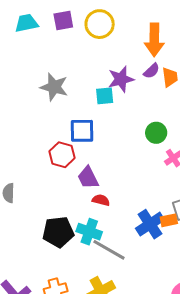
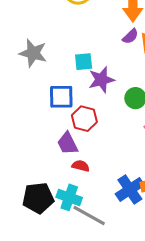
purple star: (121, 79) -> (101, 80), moved
red hexagon: (62, 155) -> (84, 119), moved

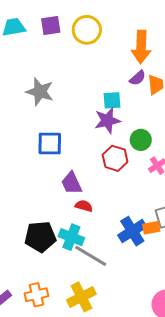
cyan square: (84, 62) -> (112, 100), moved
blue square: (61, 97) -> (50, 143), moved
red hexagon: (84, 119) -> (115, 158), moved

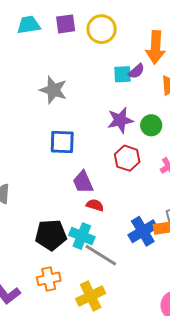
purple semicircle: (138, 78) -> (136, 71), moved
cyan square: (112, 100) -> (122, 74), moved
green circle: (141, 140) -> (151, 125), moved
orange cross: (36, 295) -> (49, 279), moved

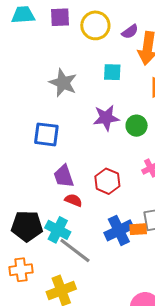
purple semicircle: (136, 71) -> (130, 32), moved
gray star: (53, 90) -> (63, 83), moved
red hexagon: (127, 158) -> (107, 181), moved

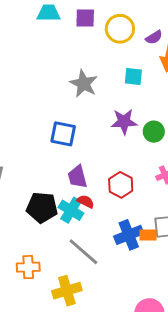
black pentagon: (27, 226) -> (42, 208), moved
cyan cross: (58, 230) -> (71, 210), moved

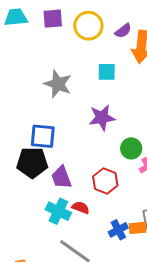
green circle: (154, 132) -> (131, 148), moved
red semicircle: (86, 201) -> (81, 208), moved
black pentagon: (42, 208) -> (32, 163), moved
blue cross: (129, 235) -> (118, 230), size x0.7

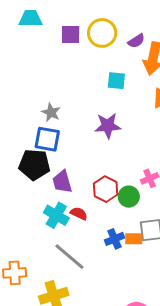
purple square: (53, 19) -> (71, 34), moved
gray star: (58, 84) -> (51, 112), moved, size x0.7
green circle: (131, 148) -> (129, 197), moved

